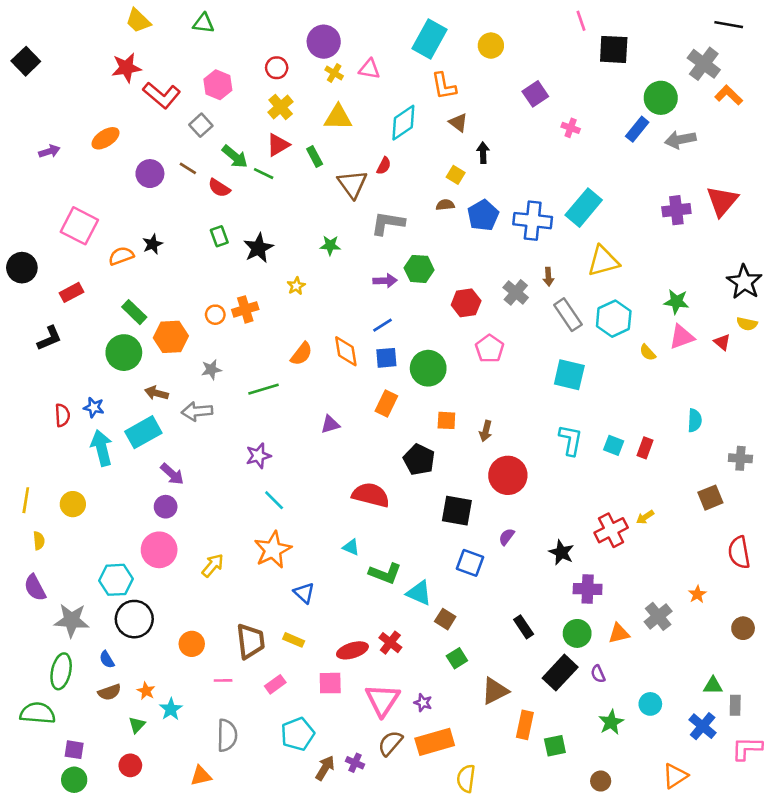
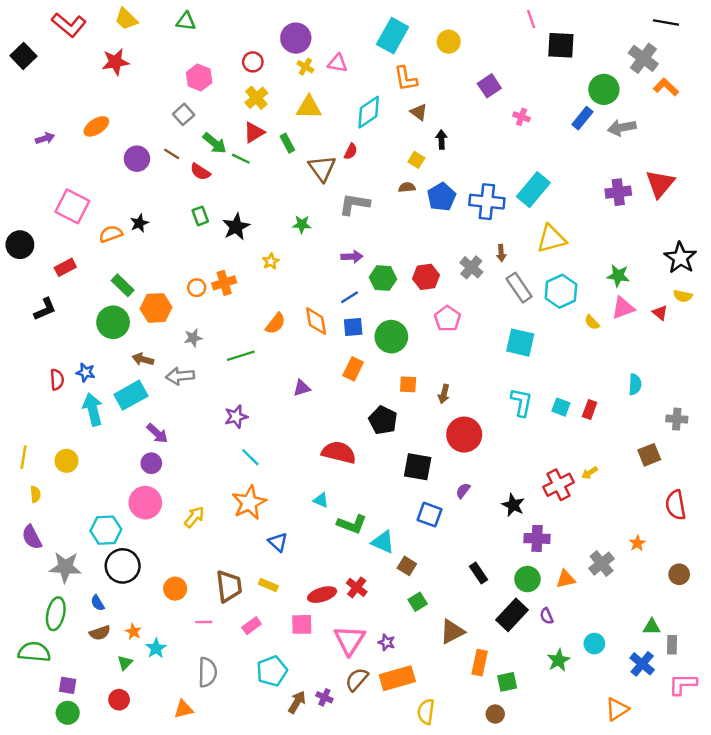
red L-shape: (162, 95) -> (69, 25), moved
green hexagon: (419, 269) -> (383, 278), moved
brown circle: (601, 781) -> (495, 714), moved

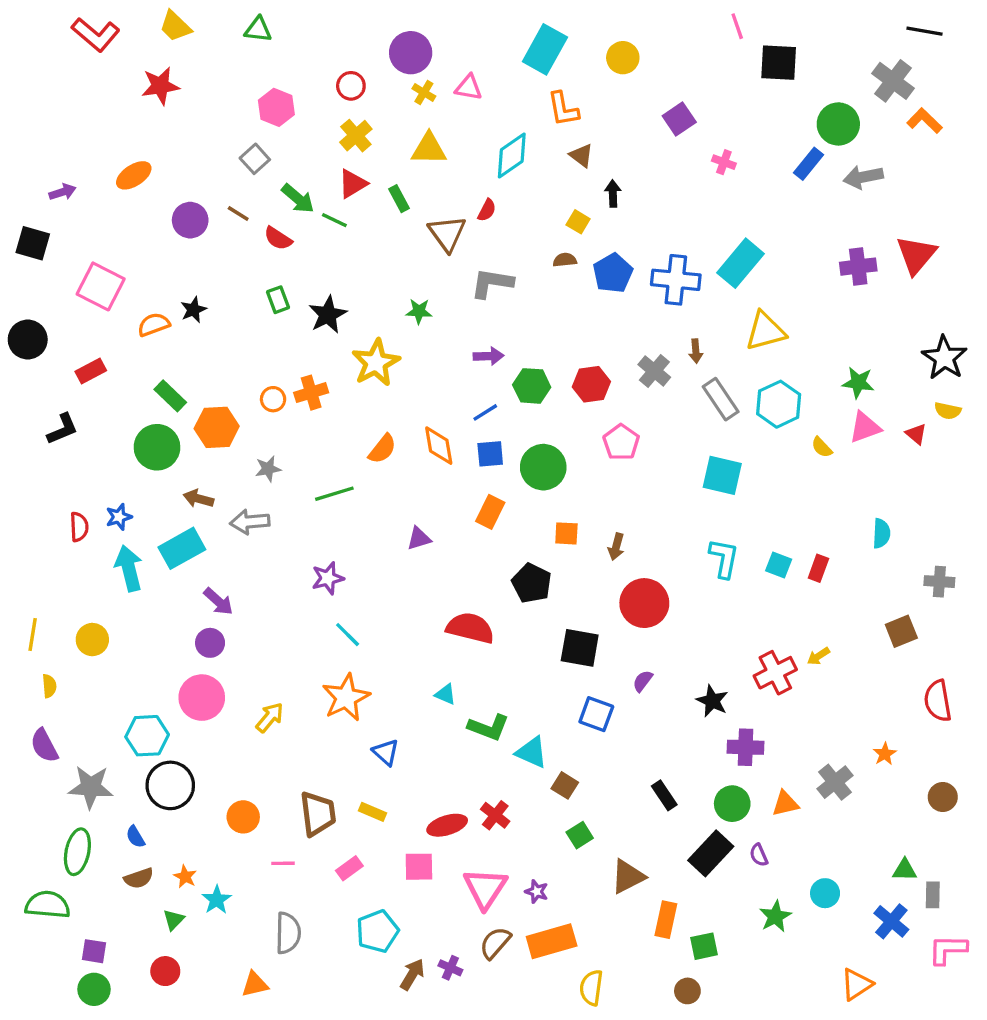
black square: (23, 56) -> (33, 243), moved, turned -30
yellow star: (271, 261) -> (376, 363), size x2.0
blue star: (86, 372) -> (119, 517), turned -30

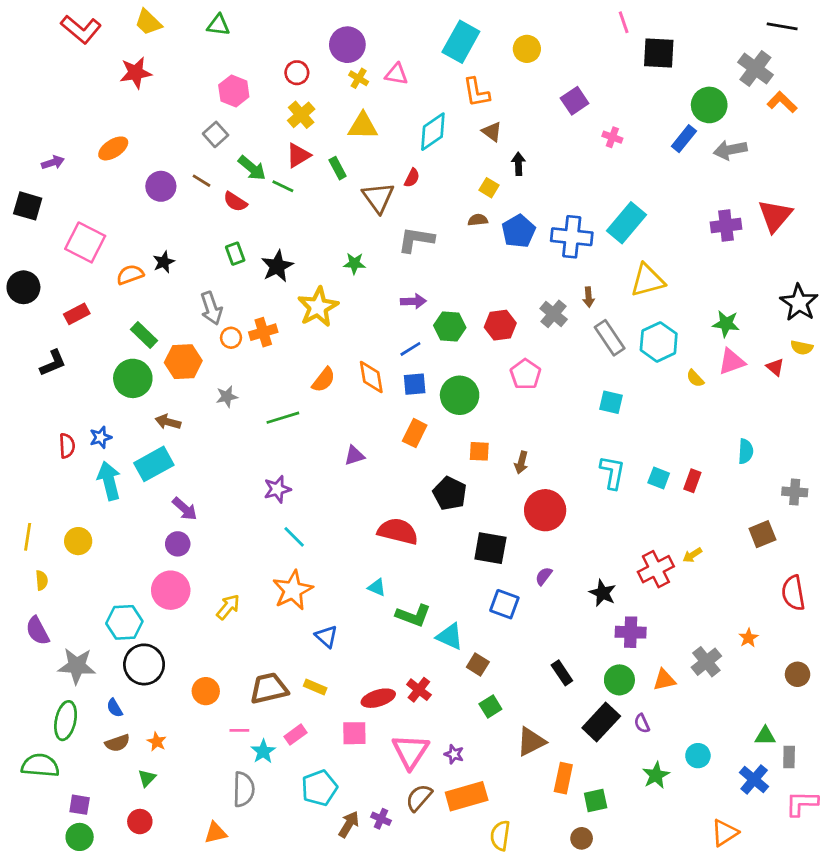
cyan square: (722, 475) -> (611, 402), size x0.7
gray arrow: (250, 522) -> (211, 308), moved, turned -104
brown trapezoid: (318, 814) -> (269, 688), turned -96
cyan star: (217, 900) -> (263, 751), moved

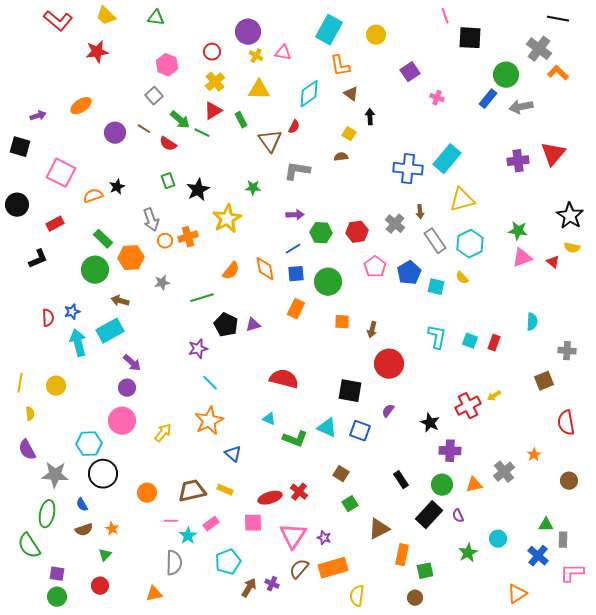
blue pentagon: (518, 231) -> (409, 273), moved
yellow semicircle: (695, 378) -> (462, 278), moved
black pentagon: (450, 493) -> (226, 325), moved
cyan triangle: (450, 636) -> (327, 428), moved
green semicircle: (40, 765) -> (29, 546), turned -128

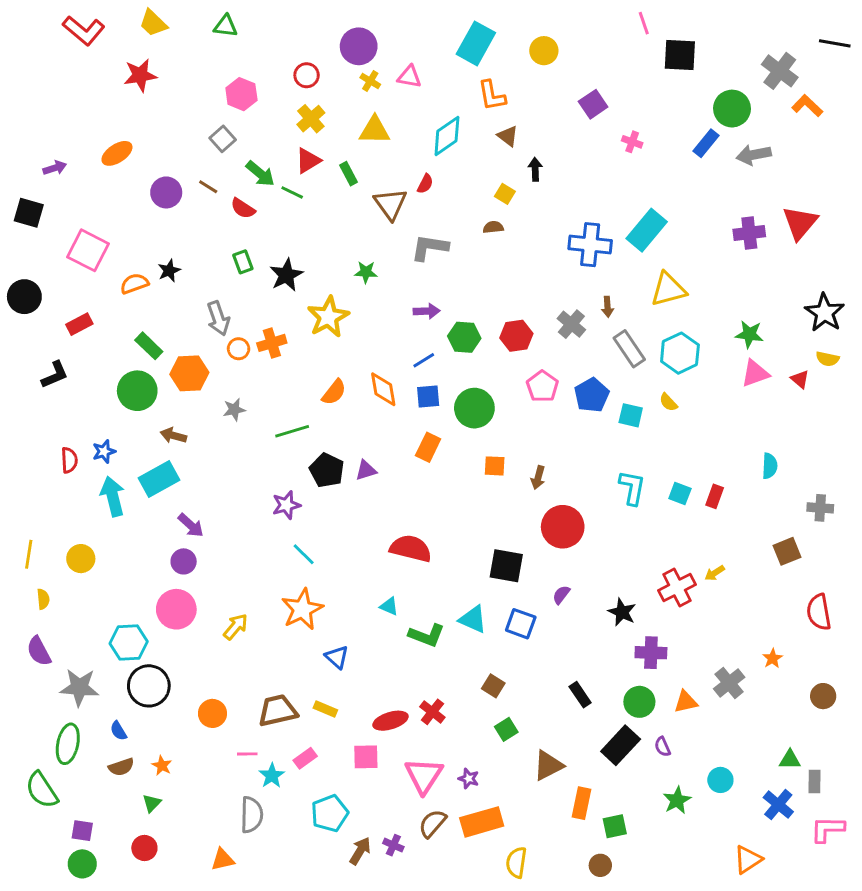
black line: (558, 19) -> (835, 43), moved

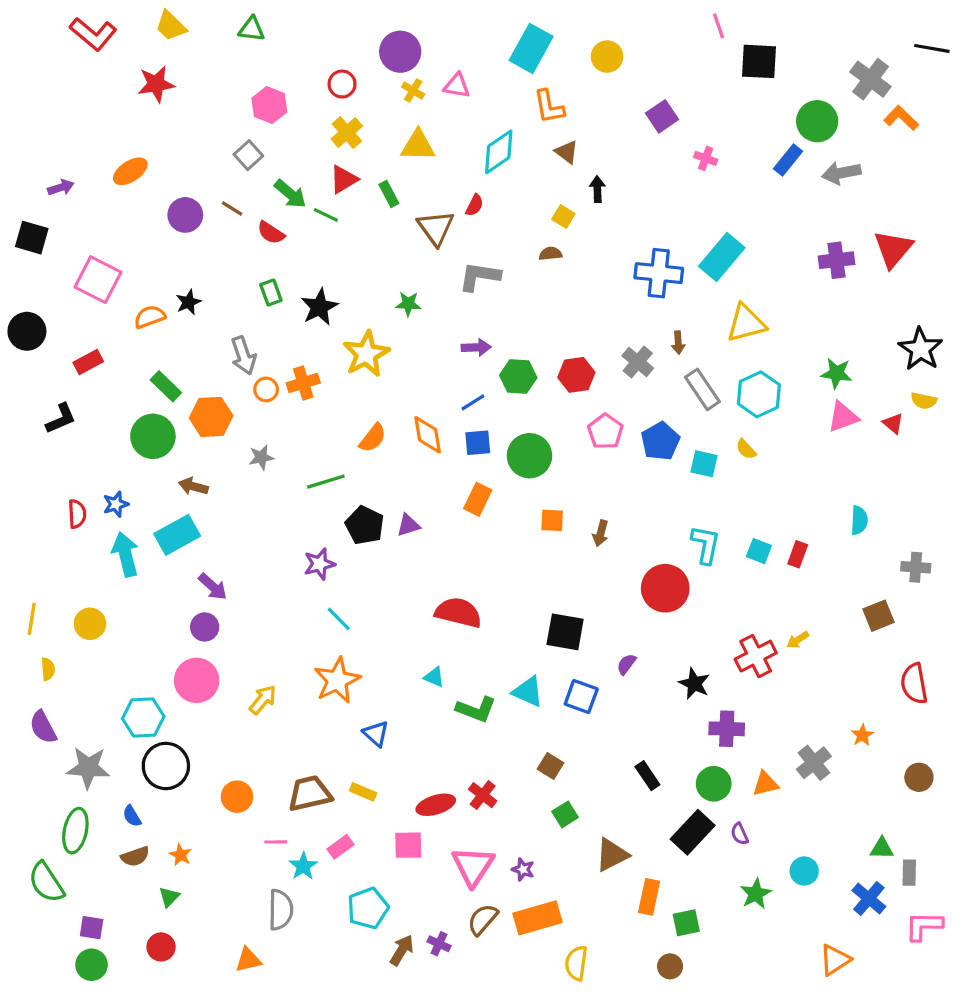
red circle: (563, 527) -> (665, 588), moved

